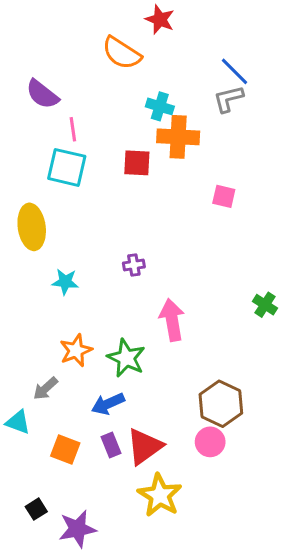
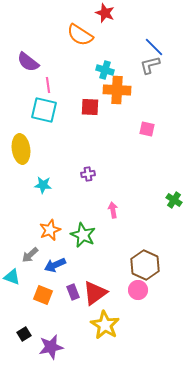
pink arrow: (172, 320) -> (113, 210), size x0.6
blue arrow: (108, 404) -> (55, 265), moved

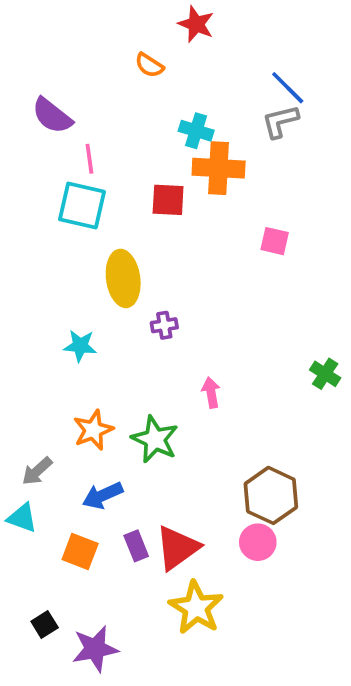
orange semicircle: (80, 35) -> (149, 65), size x0.6
yellow ellipse: (21, 149) -> (123, 278), moved
gray arrow: (30, 255) -> (37, 471), moved

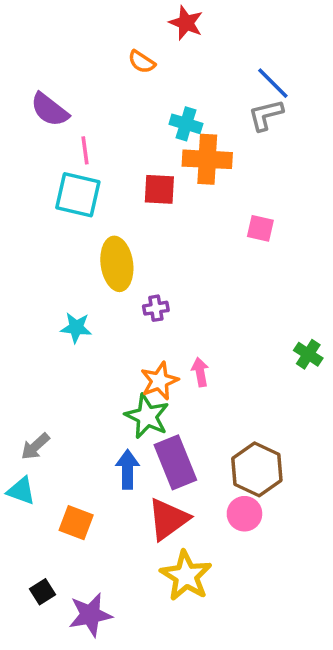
orange star: (93, 430) -> (159, 381), moved
blue arrow: (103, 495) -> (128, 469), moved, turned 114
purple rectangle: (136, 546) -> (175, 462), moved, size x1.8

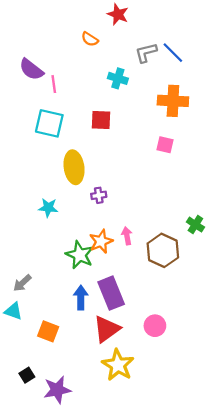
gray L-shape: (266, 115) -> (146, 53), moved
pink line: (85, 150) -> (54, 84), moved
orange cross: (207, 159) -> (173, 101), moved
green star: (147, 416) -> (80, 255), moved
brown hexagon: (257, 469) -> (163, 250), moved

